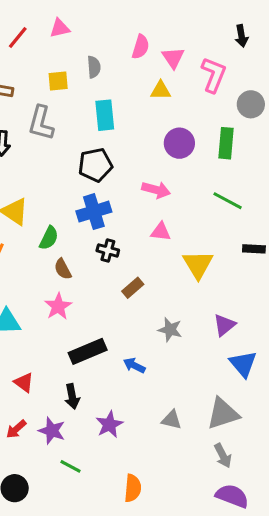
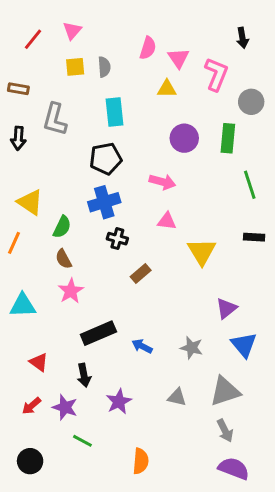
pink triangle: (60, 28) -> (72, 31), turned -36
yellow square: (58, 81) -> (75, 67), moved
green line: (228, 201) -> (250, 185), moved, turned 44
brown semicircle: (63, 269) -> (64, 259), moved
gray star: (170, 330) -> (192, 348), moved

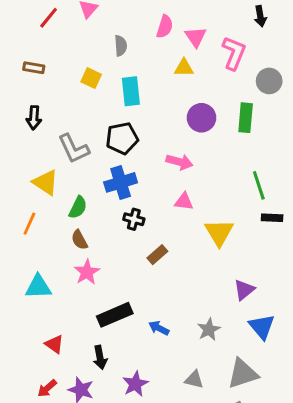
yellow square: (75, 67) -> (91, 78), moved, turned 30
gray L-shape: (55, 119) -> (74, 149), moved, turned -40
green line: (250, 185) -> (259, 185), moved
gray star: (192, 348) -> (209, 330), turned 30

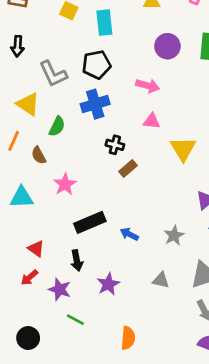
black cross: (134, 219) -> (115, 145), moved
brown semicircle: (79, 240) -> (39, 155), moved
red arrow: (47, 388) -> (29, 278), moved

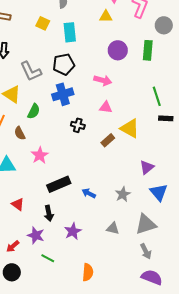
yellow triangle: (183, 149) -> (130, 128), turned -30
brown rectangle: (128, 168) -> (108, 140), moved
red arrow: (29, 278) -> (13, 246), moved

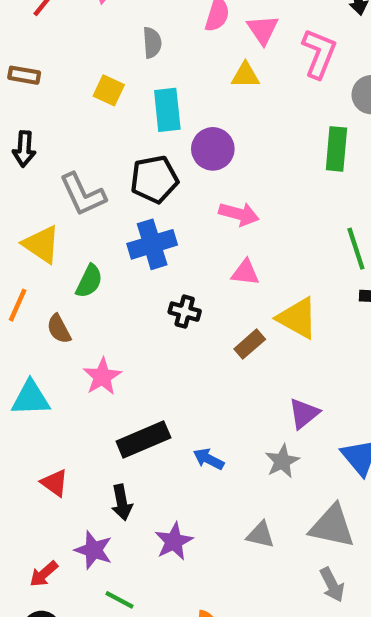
purple circle: (118, 50) -> (213, 149), moved
purple triangle: (147, 167) -> (304, 413), moved
gray triangle: (146, 224) -> (332, 526), turned 30

